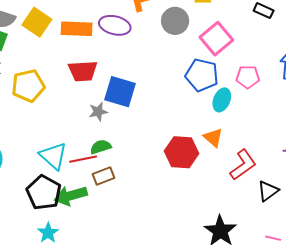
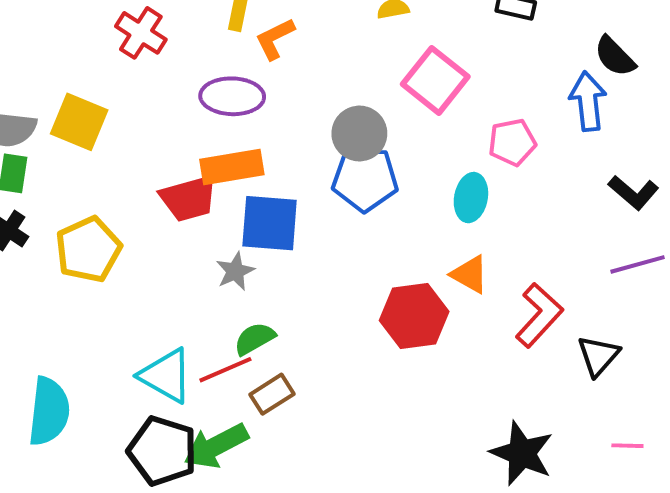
gray circle: (175, 21) -> (359, 133), moved
orange rectangle: (77, 29) -> (232, 167), moved
blue pentagon: (202, 75) -> (365, 179), moved

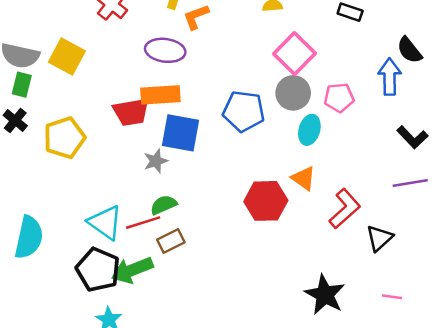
gray circle: (359, 133) -> (293, 93), moved

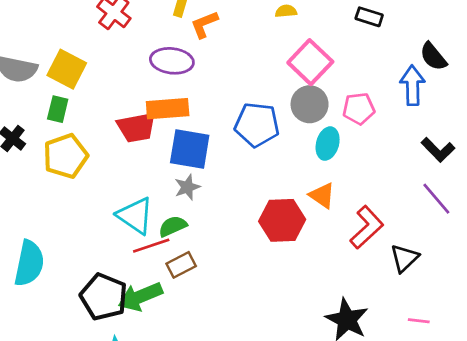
green rectangle: (22, 85) -> (58, 109), moved
gray star: (156, 161) -> (187, 187), moved
purple line: (410, 183) -> (436, 199), turned 60
cyan triangle: (105, 222) -> (135, 216), moved

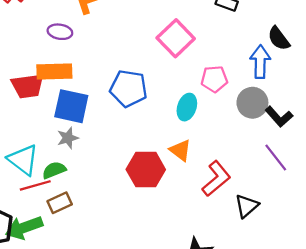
purple ellipse: (172, 61) -> (60, 32), size x0.7
gray circle: (310, 104) -> (252, 103), moved

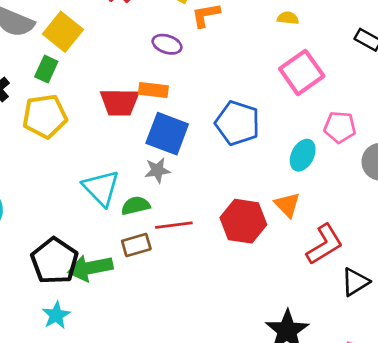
orange rectangle: (54, 72) -> (153, 90), size x0.7
red line: (35, 185) -> (174, 225), moved

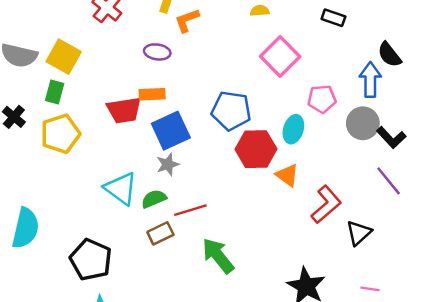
blue square: (167, 134) -> (171, 131), turned -36
red hexagon: (243, 221) -> (256, 149), moved
green arrow: (90, 268) -> (218, 256), moved, turned 72

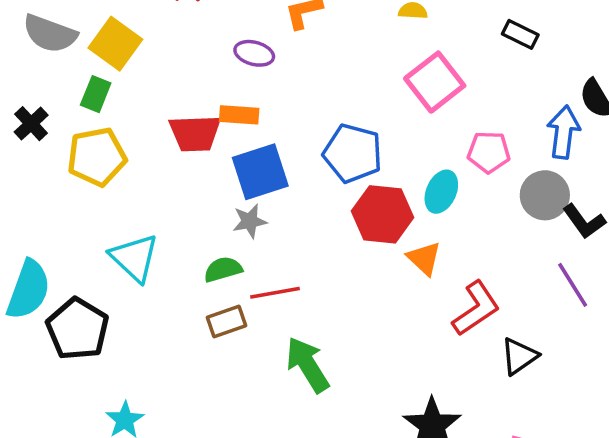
cyan triangle: (121, 188) -> (134, 258), moved
black pentagon: (91, 260) -> (78, 329), moved

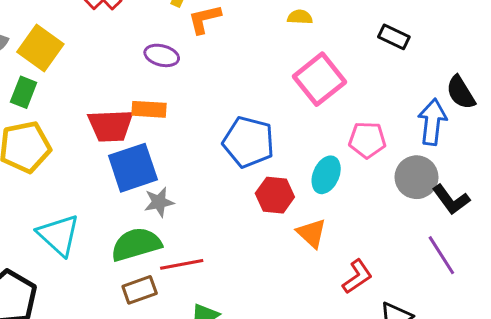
blue square: (260, 172) -> (133, 168), moved
red hexagon: (382, 214) -> (275, 195), size x0.7
green semicircle: (223, 269) -> (136, 244), size x1.5
red L-shape: (476, 309) -> (357, 277), size x0.7

